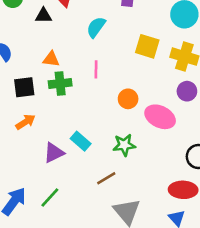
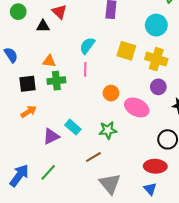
cyan semicircle: (96, 27) -> (87, 46), moved

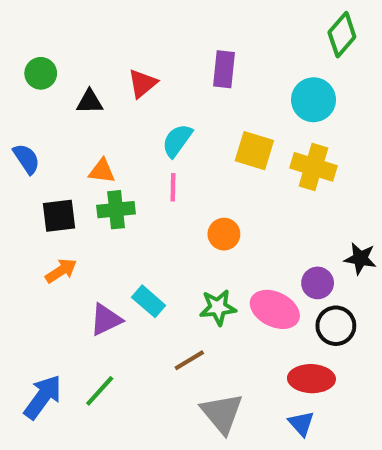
red triangle: (59, 12) -> (142, 83), moved, turned 35
purple circle: (158, 87) -> (318, 283), moved
pink ellipse: (137, 107) -> (275, 309), moved

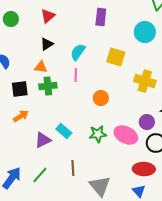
red triangle: (142, 83) -> (48, 16), moved
black triangle: (90, 102) -> (47, 44), moved, turned -32
yellow cross: (313, 167) -> (145, 81), moved
brown line: (189, 360) -> (73, 168), moved, turned -63

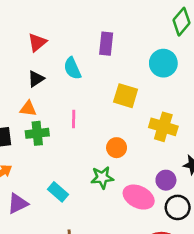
cyan semicircle: (78, 52) -> (72, 68), moved, turned -60
orange circle: (101, 98) -> (117, 148), moved
green star: (98, 134) -> (102, 178), moved
purple triangle: (43, 140) -> (18, 204), moved

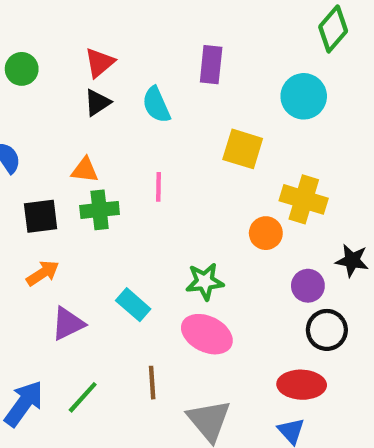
black triangle: (36, 79) -> (97, 103), moved
orange circle: (117, 148) -> (266, 233), moved
pink ellipse: (139, 197) -> (207, 334), moved

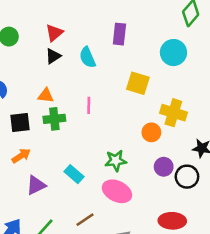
purple circle: (308, 286) -> (164, 167), moved
black circle: (327, 330) -> (187, 177), moved
brown line: (152, 383) -> (85, 220), turned 60

